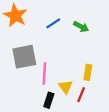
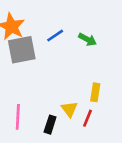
gray square: (24, 57) -> (22, 50), moved
pink line: (44, 73) -> (18, 117), moved

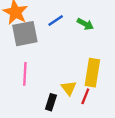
yellow rectangle: (95, 92) -> (92, 73), size x1.6
pink line: (18, 117) -> (25, 74), moved

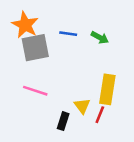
blue line: (56, 21) -> (68, 34), turned 42
pink line: (25, 74) -> (35, 91), turned -75

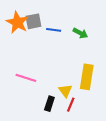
gray square: (35, 48) -> (33, 21), moved, size x0.7
red line: (100, 115) -> (71, 105), moved

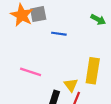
blue line: (54, 30) -> (59, 34), moved
green arrow: (80, 33) -> (98, 20), moved

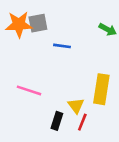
orange star: (22, 15) -> (19, 24), turned -30

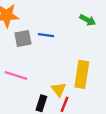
gray square: (38, 23) -> (23, 39), moved

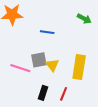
gray square: (23, 39) -> (39, 60), moved
yellow triangle: (59, 89) -> (52, 65), moved

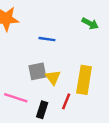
pink line: (20, 68) -> (16, 98), moved
red line: (64, 94) -> (66, 101), moved

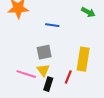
yellow triangle: (53, 77) -> (43, 70), moved

